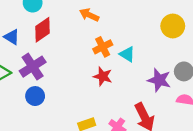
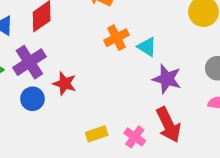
red star: (103, 76) -> (65, 83), moved
purple star: (159, 80) -> (167, 79), moved

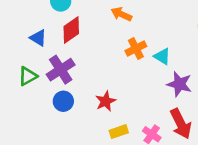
red star: (65, 83) -> (106, 101), moved, turned 30

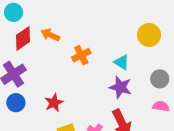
orange arrow: (121, 14) -> (50, 35), moved
cyan triangle: (162, 56) -> (122, 62), moved

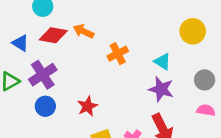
red diamond: (23, 38) -> (53, 35), turned 45

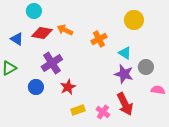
yellow circle: (193, 31) -> (134, 20), moved
orange cross: (118, 54) -> (99, 39), moved
purple cross: (43, 75) -> (52, 63), moved
gray circle: (205, 80) -> (146, 67), moved

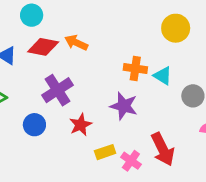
orange cross: (99, 39) -> (135, 69), moved, turned 35
purple star: (124, 74) -> (124, 106), moved
yellow rectangle: (78, 110) -> (105, 152), moved

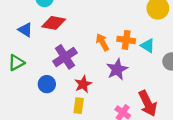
orange arrow: (76, 43) -> (102, 42), moved, turned 36
purple star: (124, 106) -> (117, 69), turned 30
yellow rectangle: (105, 152) -> (79, 106), moved, turned -63

